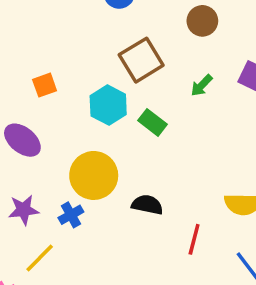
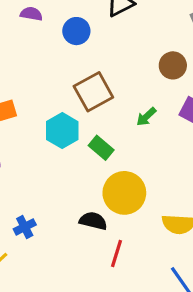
brown circle: (202, 21) -> (173, 65), moved
yellow circle: (94, 175) -> (124, 193), moved
red line: (194, 239) -> (116, 254), moved

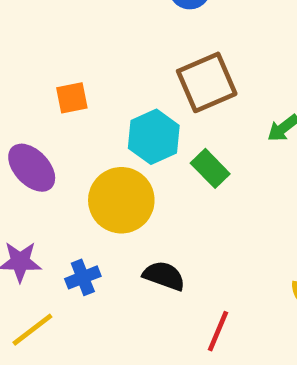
yellow circle: (124, 193) -> (121, 200), moved
black semicircle: (93, 221) -> (164, 276), moved

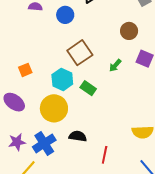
blue cross: (83, 277) -> (44, 143), size x1.6

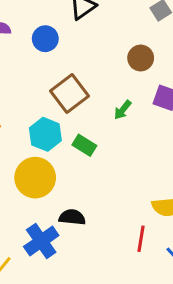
blue cross: (44, 143) -> (41, 241), moved
red line: (105, 155) -> (141, 239), moved

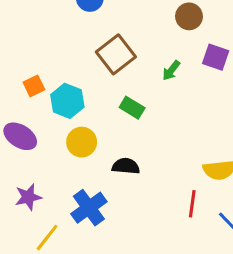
cyan hexagon: (45, 134) -> (67, 101), moved
yellow circle: (35, 178) -> (82, 142), size x0.7
black semicircle: (72, 217) -> (126, 166), moved

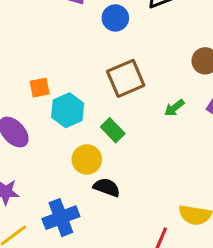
green rectangle: (132, 108) -> (113, 130), moved
yellow circle: (82, 142) -> (87, 159), moved

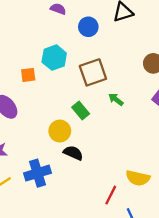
green arrow: (174, 108) -> (116, 99), moved, turned 70
cyan hexagon: (68, 110) -> (54, 58), moved

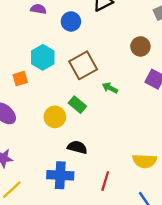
yellow circle: (60, 131) -> (55, 117), moved
blue cross: (37, 173) -> (60, 175), moved, turned 30
red line: (111, 195) -> (105, 181), moved

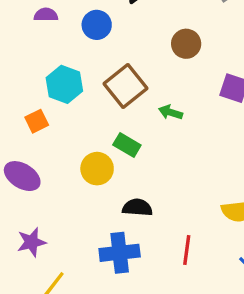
brown circle: (140, 46) -> (186, 44), moved

